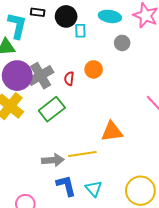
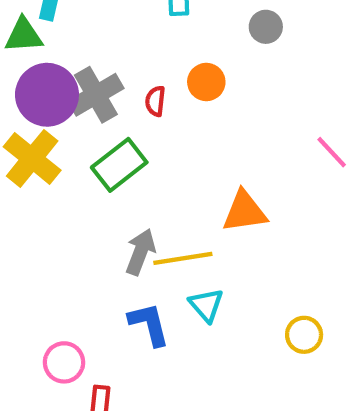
gray arrow: (53, 160) -> (140, 252), moved, turned -65
cyan triangle: (94, 189) -> (206, 305), moved
yellow circle: (140, 191) -> (304, 335), size x0.6

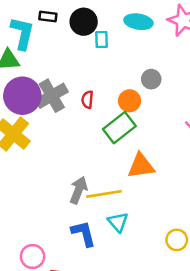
gray circle: (266, 27) -> (151, 79), moved
orange circle: (206, 82) -> (130, 101), moved
green rectangle: (119, 165) -> (119, 128), moved

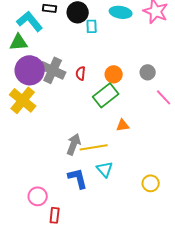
cyan L-shape: (22, 33) -> (30, 21), turned -52
gray circle: (151, 79) -> (148, 72), moved
gray cross: (52, 96) -> (53, 70), turned -35
orange triangle: (141, 166) -> (123, 125), size x0.6

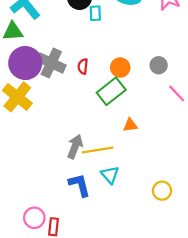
pink circle: (38, 196) -> (34, 218), moved

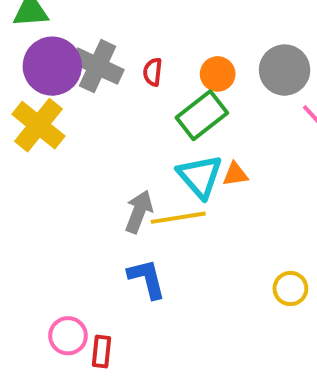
gray circle: (159, 65) -> (285, 70), size x1.6
cyan triangle: (110, 175) -> (200, 176), moved, size x1.4

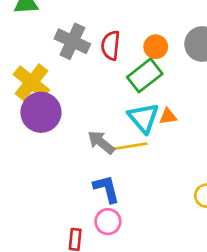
purple circle: (52, 66) -> (41, 112), moved
red semicircle: (153, 72) -> (111, 45), size x1.5
gray arrow: (139, 212) -> (101, 142), turned -72
pink circle: (68, 336) -> (108, 222), moved

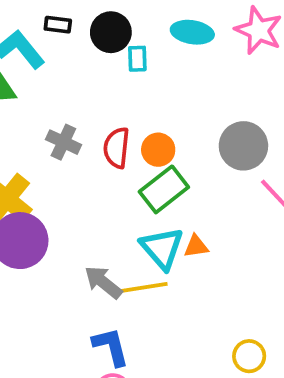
gray cross: (72, 41) -> (63, 142), size x0.7
orange circle: (156, 47) -> (158, 150), moved

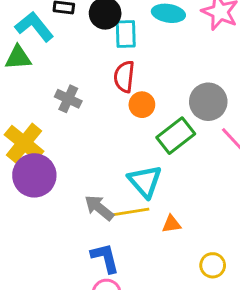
cyan rectangle: (137, 59) -> (126, 34), size x1.4
red semicircle: (117, 148) -> (124, 77), moved
green rectangle: (164, 189) -> (176, 136), moved
orange triangle: (196, 246) -> (171, 224), moved

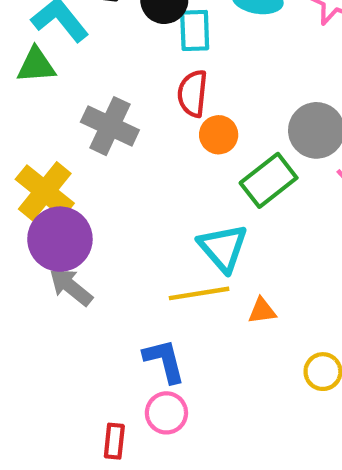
gray cross: (68, 99) -> (110, 126), size x1.4
gray arrow: (99, 208) -> (71, 287), moved

